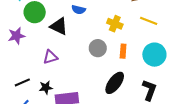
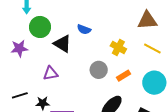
orange rectangle: (123, 51) -> (124, 76), turned 48

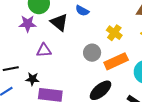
purple star: (19, 48) -> (28, 24), moved
orange rectangle: (124, 76) -> (116, 61), size x1.6

